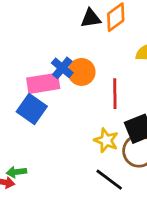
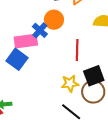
orange circle: (82, 72) -> (54, 20), moved
yellow star: (106, 140) -> (70, 83), turned -30

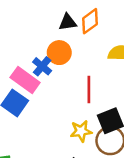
pink rectangle: (26, 41) -> (25, 80), turned 45

